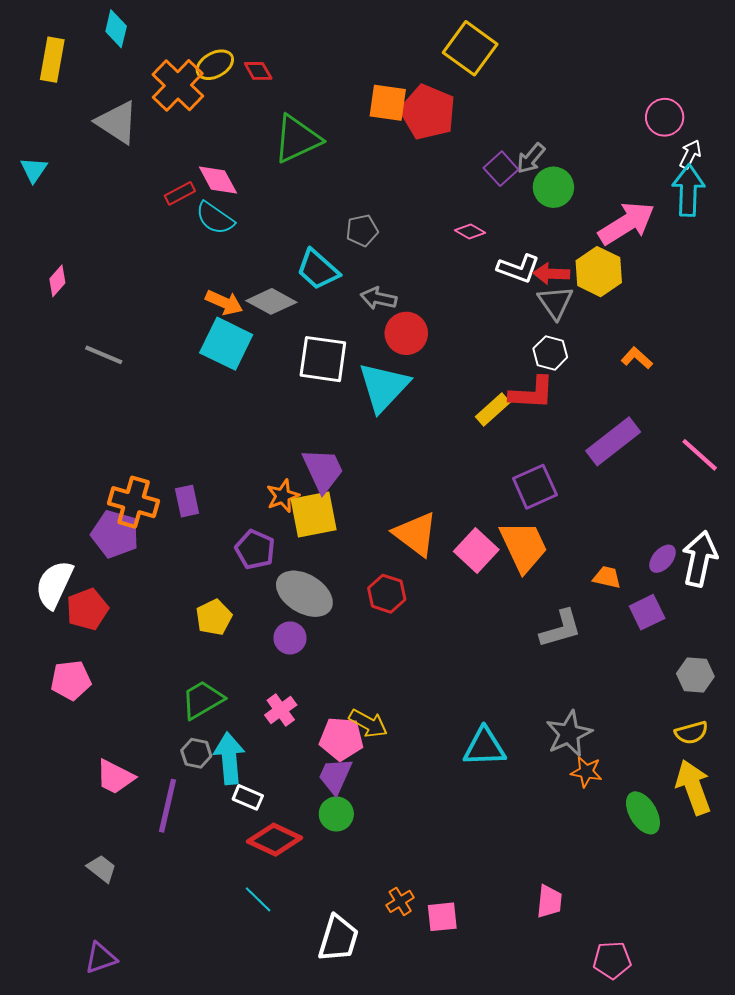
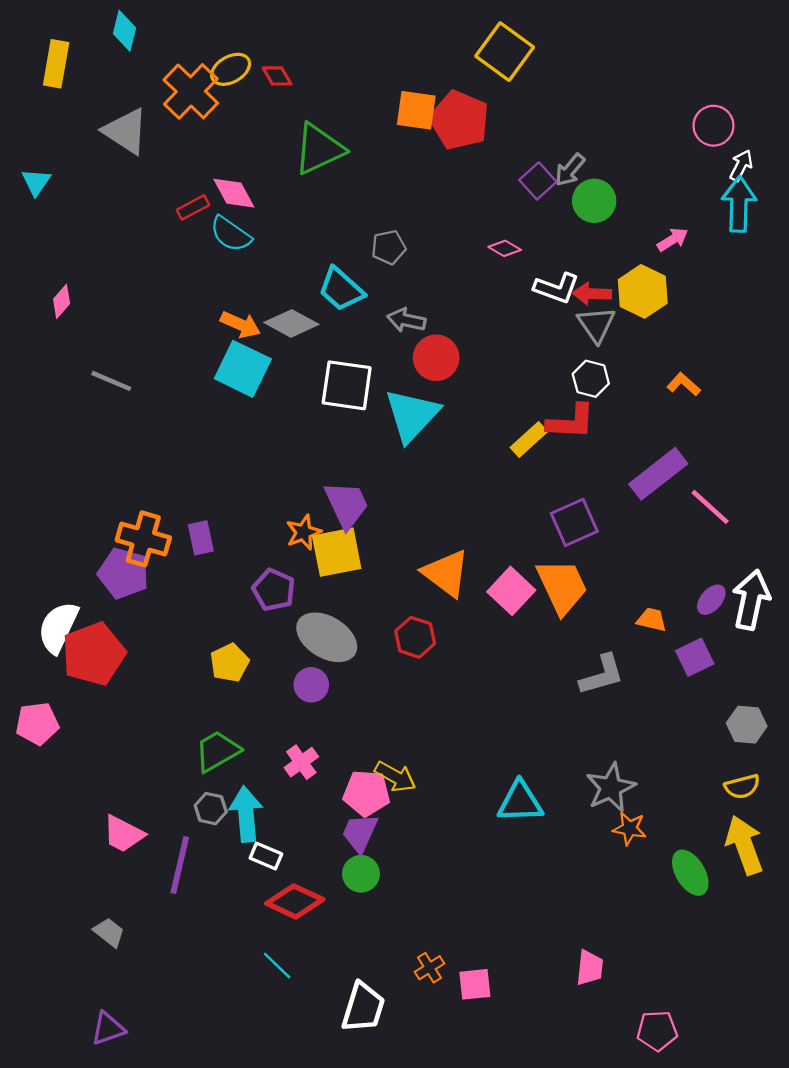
pink arrow: (627, 223) -> (673, 240), size x0.5
pink line: (700, 455) -> (710, 507), moved
red pentagon: (87, 609) -> (94, 654), size x1.4
pink pentagon: (71, 680) -> (37, 723), moved

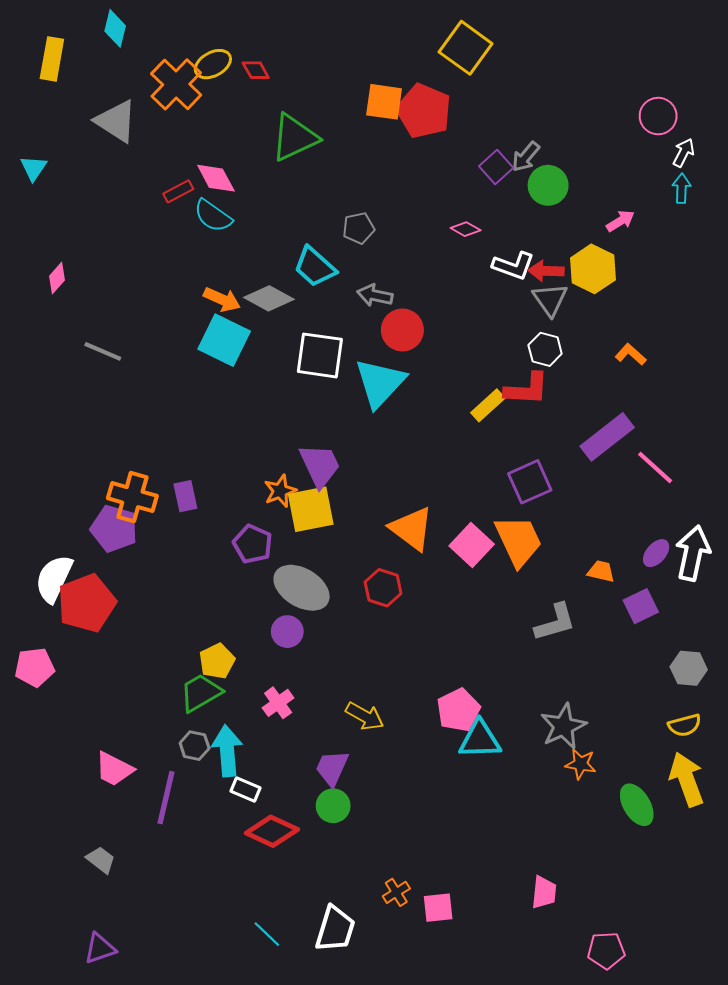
cyan arrow: (739, 204) -> (682, 188), size x0.6
yellow pentagon: (230, 663) -> (217, 661), moved
pink pentagon: (367, 793) -> (458, 710), moved, turned -30
cyan line: (277, 965) -> (267, 934), moved

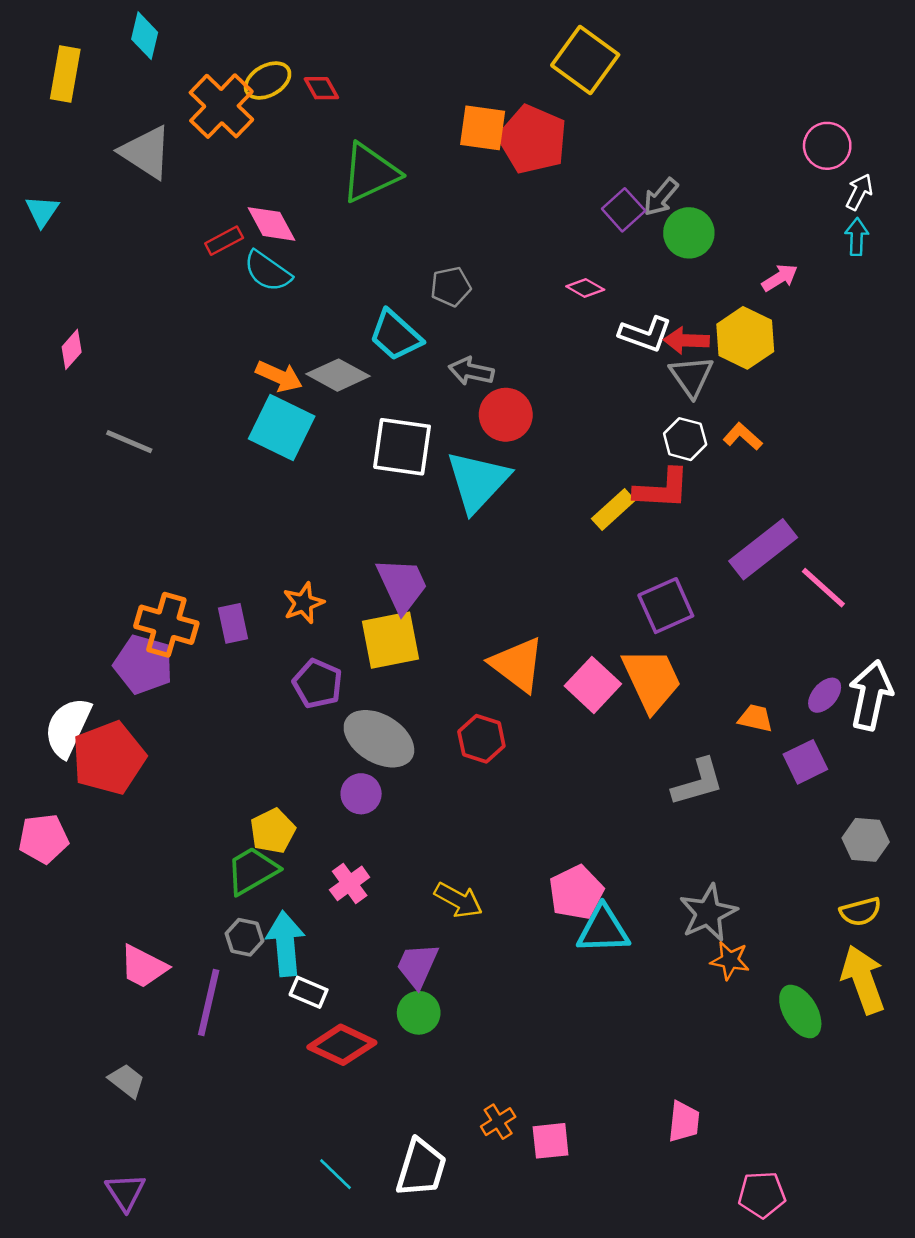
orange L-shape: (631, 354) -> (743, 437), moved
orange star: (280, 491) -> (303, 603), moved
purple triangle: (100, 948) -> (125, 1192), turned -44

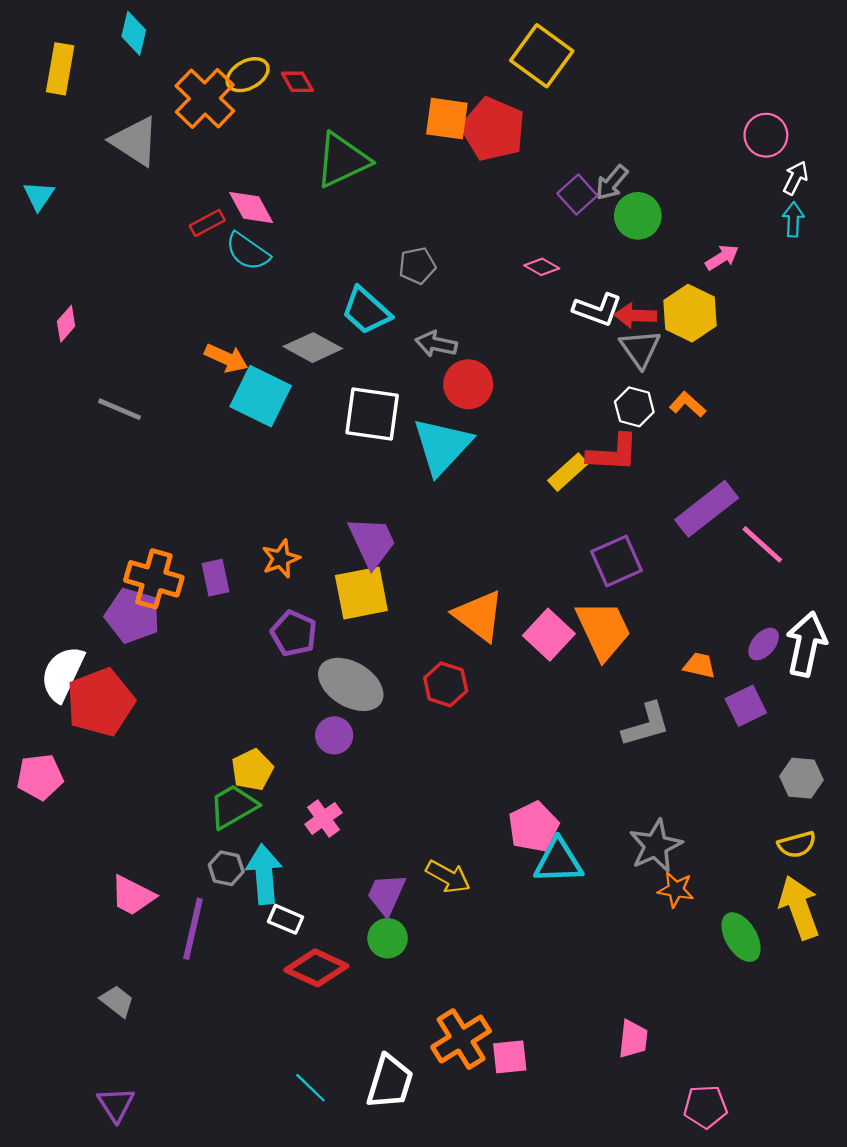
orange arrow: (279, 376) -> (226, 358), moved
yellow arrow: (458, 900) -> (448, 877), moved
orange cross: (498, 1122) -> (461, 1039), size x1.8

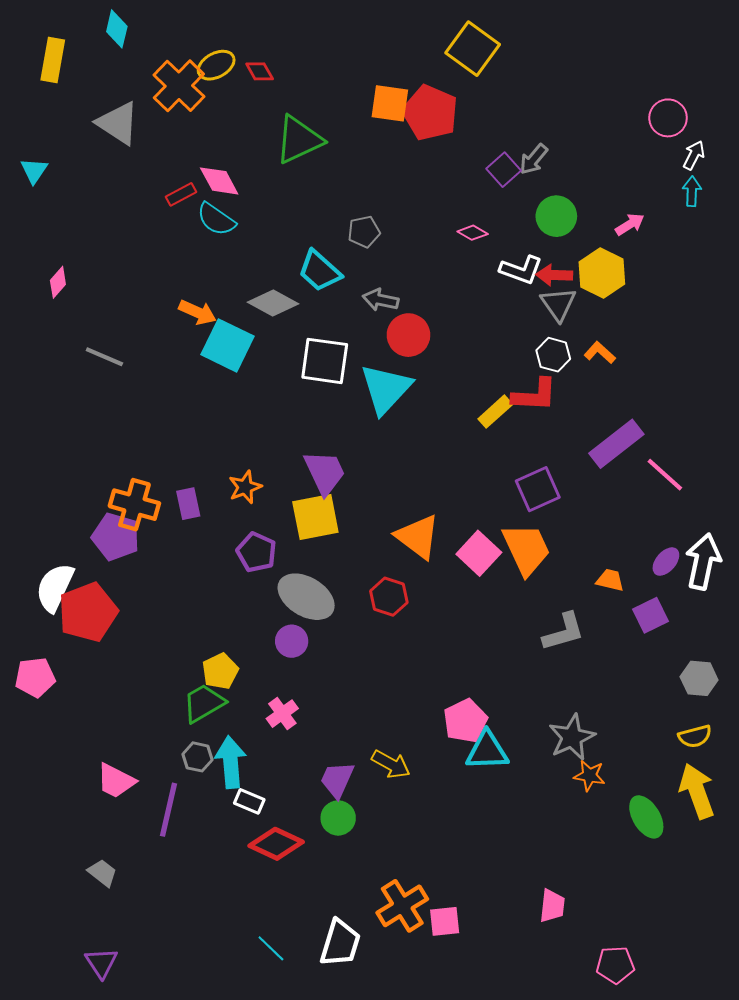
green circle: (638, 216) -> (556, 216), moved

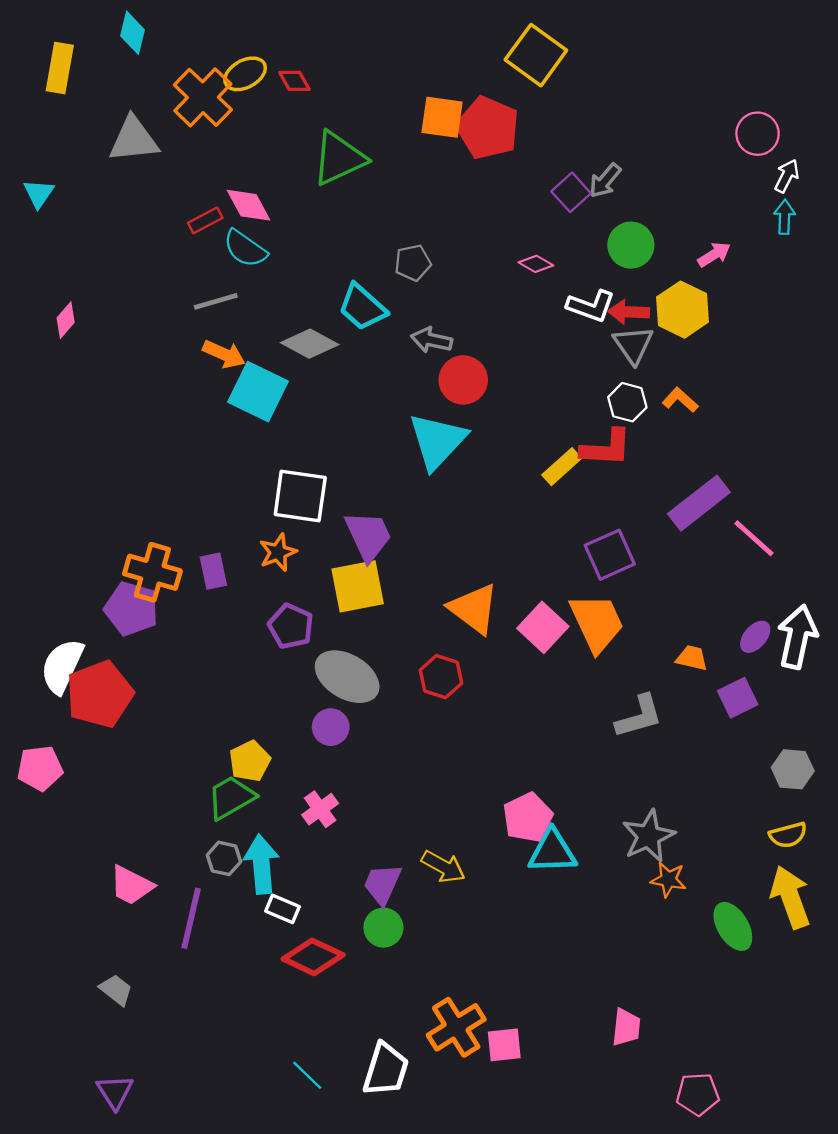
gray triangle: (118, 123) -> (134, 140), turned -39
gray line: (104, 357) -> (216, 301), moved, turned -39
white square: (325, 361) -> (300, 496), moved

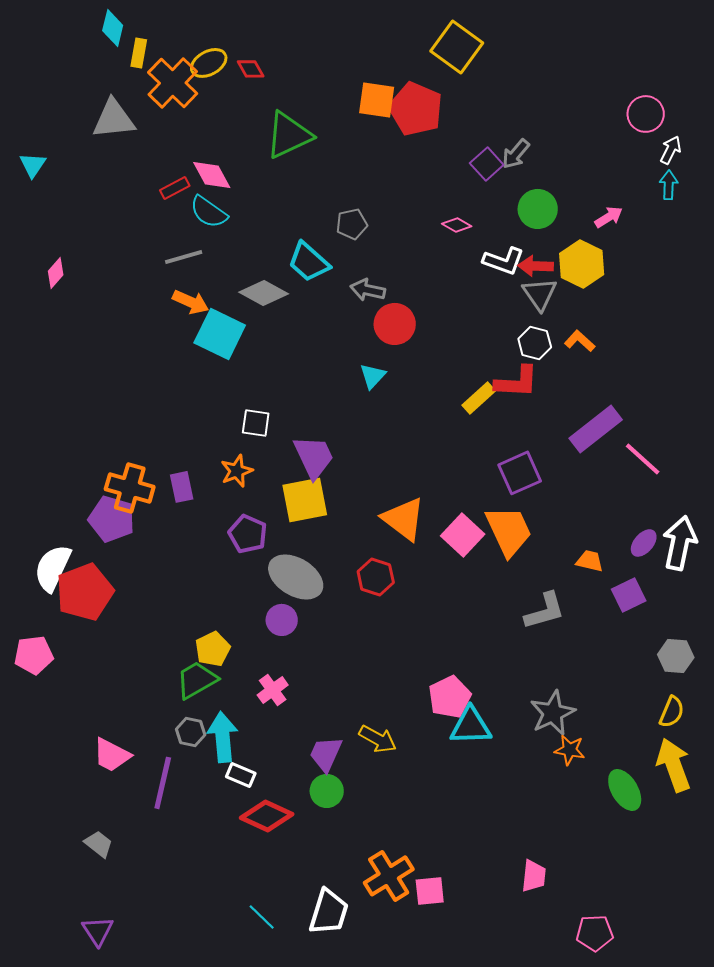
yellow rectangle: (60, 68) -> (139, 53), moved, size x0.7
cyan triangle: (437, 441) -> (373, 376), size x0.5
white square: (300, 496) -> (256, 423), size x0.6
yellow semicircle: (788, 835) -> (672, 712), turned -52

